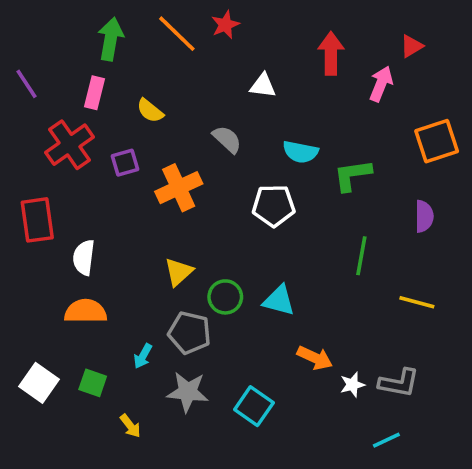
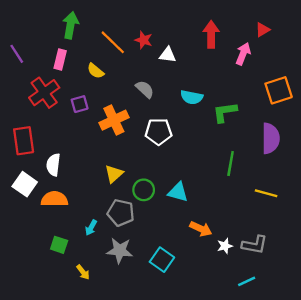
red star: (225, 25) -> (144, 40), moved, turned -30
orange line: (177, 34) -> (113, 42), moved
white pentagon: (274, 206) -> (159, 132), moved
purple semicircle: (424, 216) -> (271, 138), size x1.5
white square: (39, 383) -> (25, 184), moved

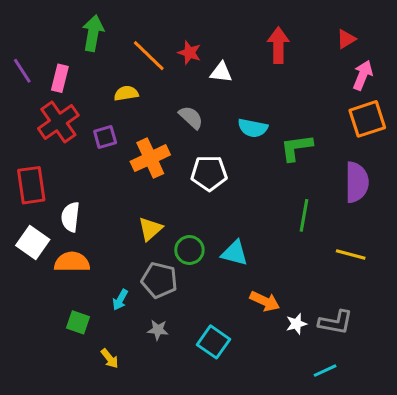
pink arrow: (243, 54) -> (363, 75), moved
pink rectangle: (60, 59) -> (60, 78), moved
yellow semicircle: (96, 71) -> (126, 93), turned 132
gray star: (120, 250) -> (158, 330), size x0.6

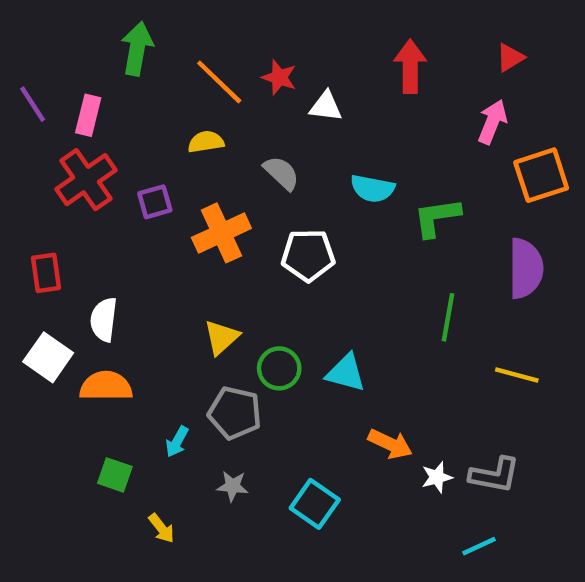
pink arrow: (363, 75) -> (492, 122), moved
yellow semicircle: (126, 93) -> (206, 142), moved
red rectangle: (31, 185) -> (46, 273), size x0.7

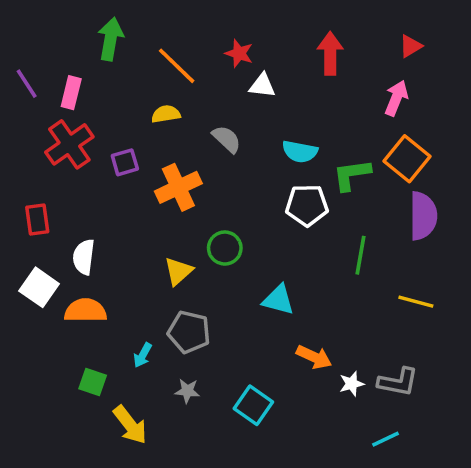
red star: (279, 77) -> (239, 53), moved
orange square: (541, 175) -> (407, 159), moved, turned -33
white pentagon: (308, 255) -> (307, 205), moved
green circle: (279, 368) -> (225, 248), moved
yellow arrow: (161, 528) -> (130, 425), size x1.6

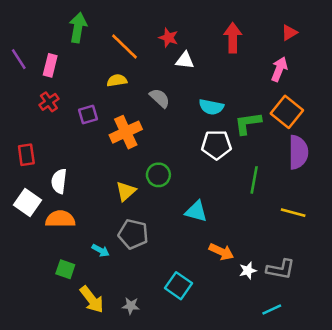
red cross: (69, 144) -> (49, 102), size x0.6
cyan arrow: (143, 355) -> (101, 250), turned -90
gray star: (187, 391) -> (131, 306), moved

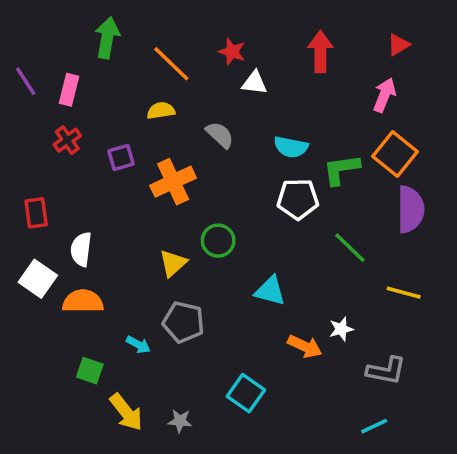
green line: (254, 180) -> (350, 248), turned -56
white star: (248, 271) -> (341, 329), moved

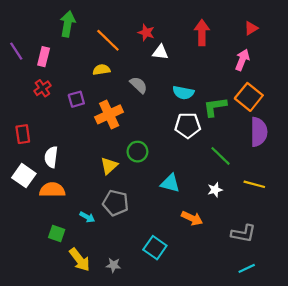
white star: (341, 329) -> (215, 190), moved
cyan line: (374, 426) -> (247, 268), moved

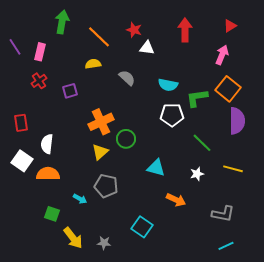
orange cross: (109, 114) -> (101, 122), moved

